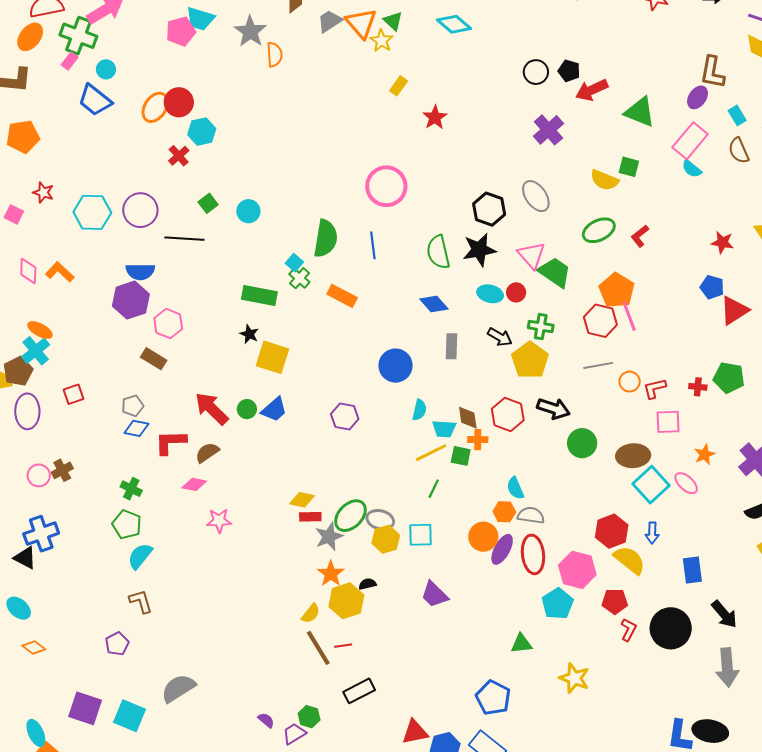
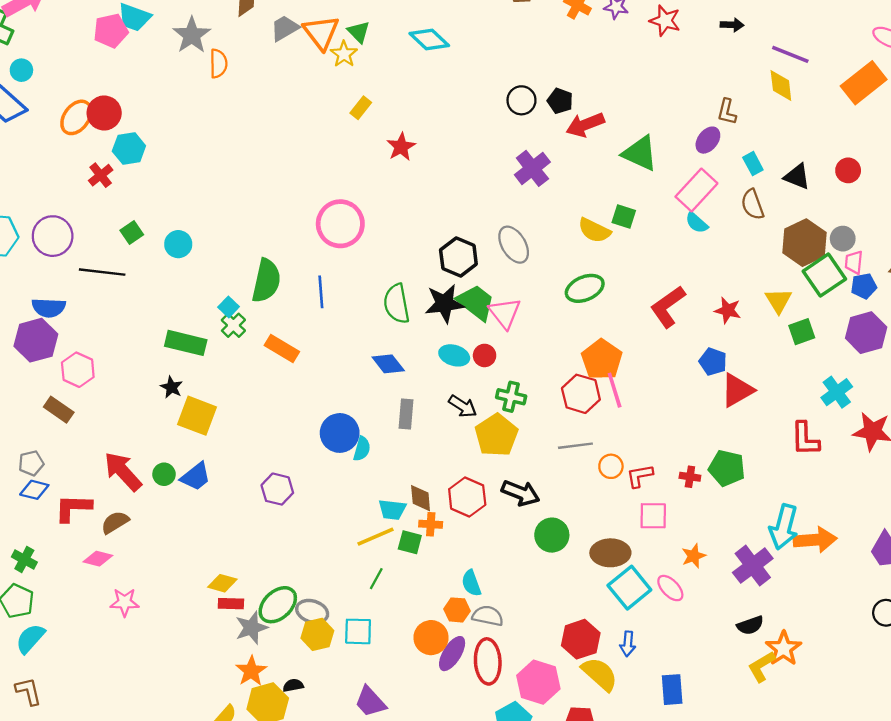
brown L-shape: (712, 72) -> (727, 112), size x0.7
red L-shape: (640, 236) -> (668, 307), moved, size x1.6
green trapezoid: (555, 272) -> (476, 302), moved
cyan semicircle: (419, 410) -> (362, 449), moved

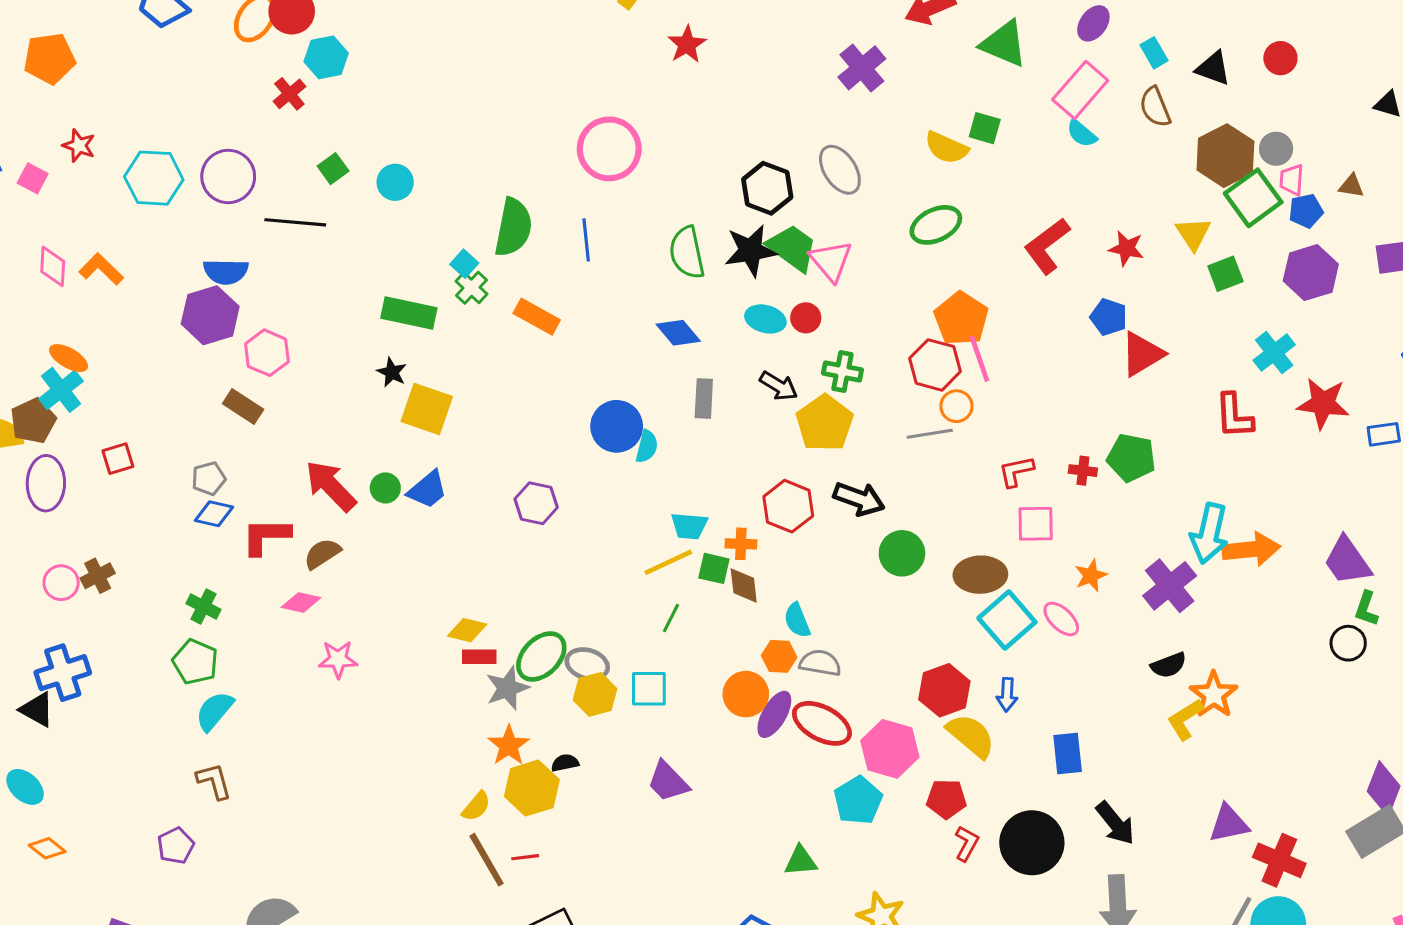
orange circle: (611, 466) -> (956, 406), moved
brown diamond: (421, 498) -> (744, 586), moved
red ellipse: (488, 661) -> (822, 723), turned -57

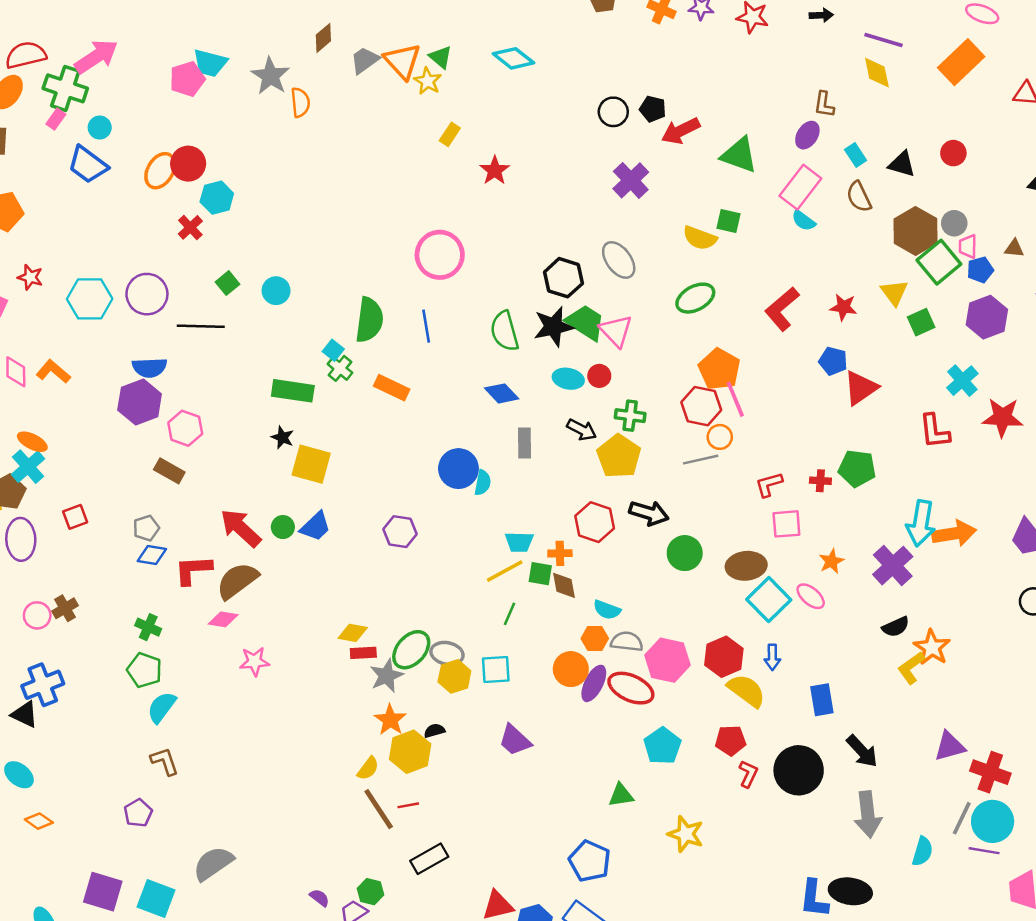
brown semicircle: (322, 554) -> (237, 581), size x1.5
cyan semicircle: (797, 620) -> (607, 610), turned -44
pink hexagon: (890, 749) -> (667, 660), moved

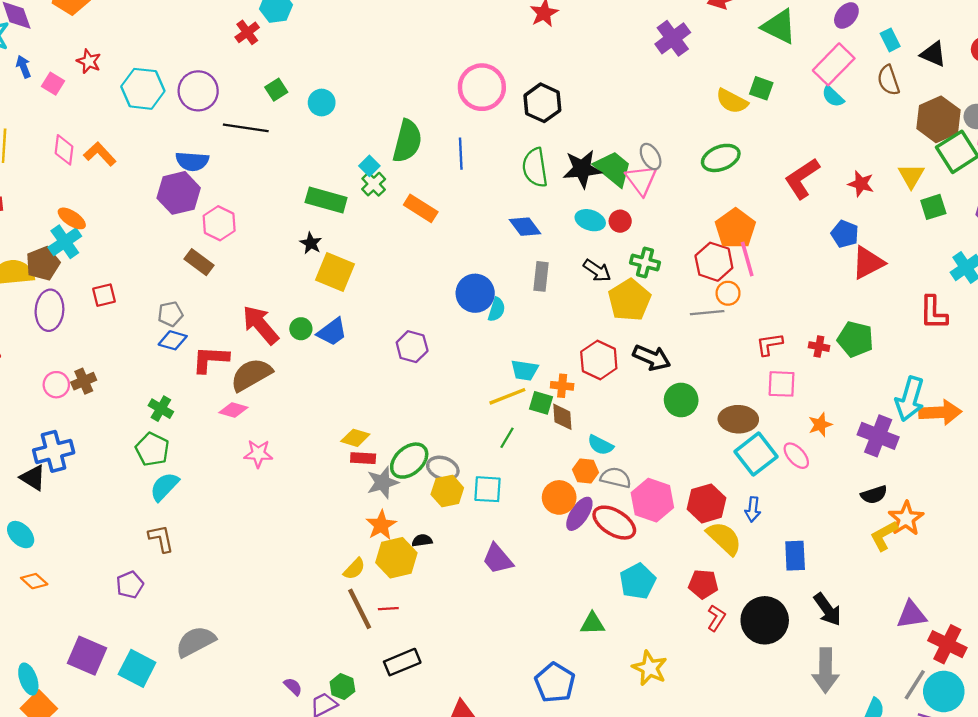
gray ellipse: (619, 260) -> (651, 157), moved, size x0.7
black hexagon: (563, 278) -> (542, 103), moved
purple cross: (893, 566) -> (878, 436), turned -33

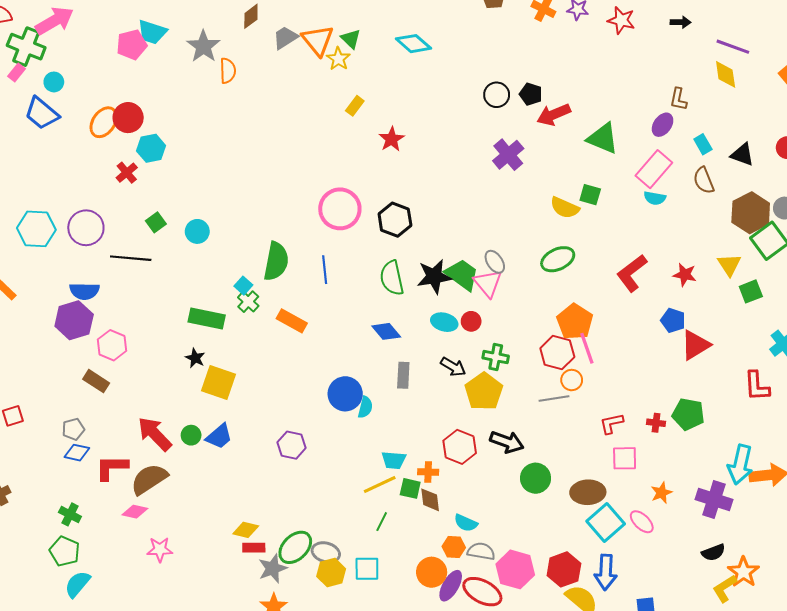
cyan semicircle: (833, 97) -> (655, 198), turned -30
blue arrow: (753, 509) -> (606, 572), size x1.6

